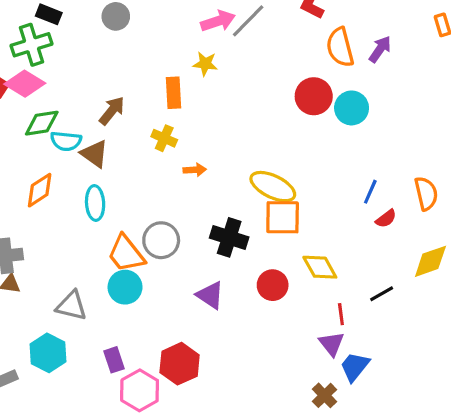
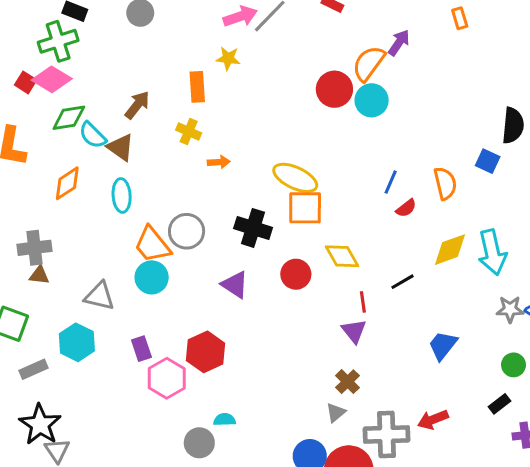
orange semicircle: (340, 47) -> (369, 63), moved, turned 51
cyan semicircle: (66, 141) -> (93, 135), turned 40
blue trapezoid: (355, 367) -> (443, 345), moved

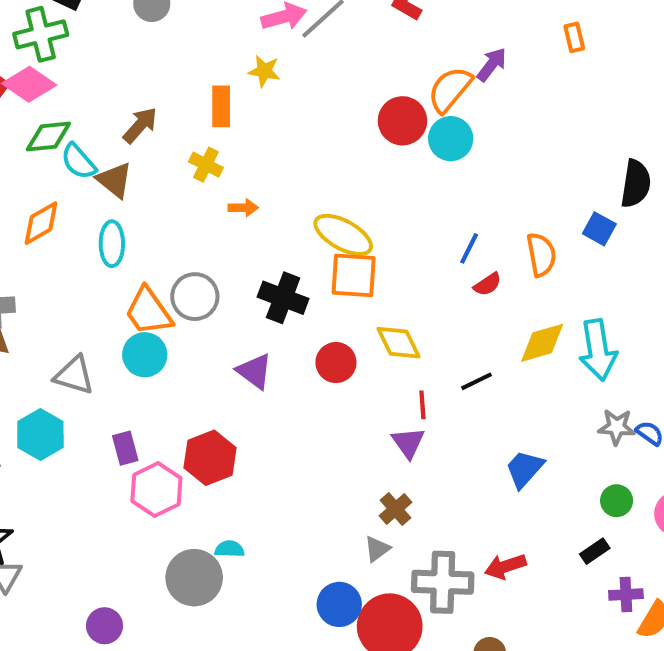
gray circle: (199, 443) -> (194, 578), size x1.4

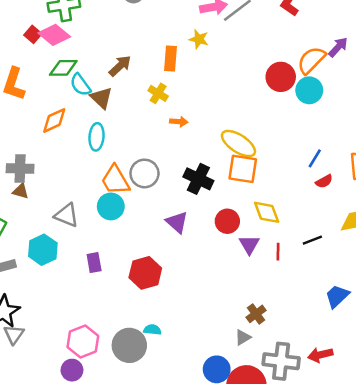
purple triangle: (408, 443) -> (249, 245), moved
pink hexagon: (156, 489) -> (83, 341), moved

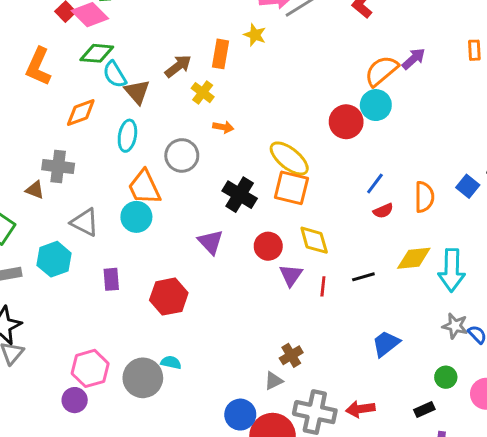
brown arrow: (120, 66) -> (178, 66), moved
red circle: (281, 77) -> (346, 122), moved
gray cross: (20, 169) -> (58, 166), moved
gray circle: (144, 173) -> (182, 155), moved

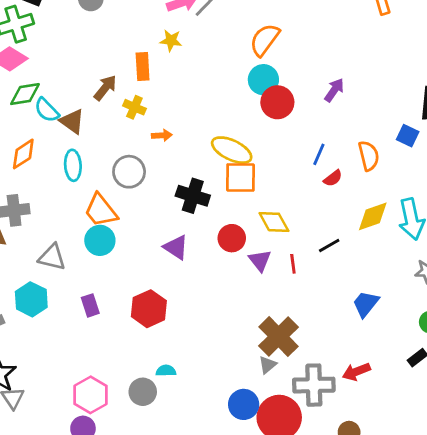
purple arrow: (414, 59) -> (334, 90), moved
orange semicircle: (381, 71) -> (265, 40), moved
cyan circle: (376, 105) -> (263, 80), moved
brown cross: (291, 355) -> (278, 337), size x1.8
gray circle: (143, 378) -> (143, 392), size x0.7

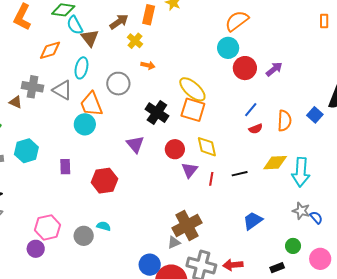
red circle: (277, 102) -> (245, 68), moved
gray triangle: (52, 257) -> (62, 90), moved

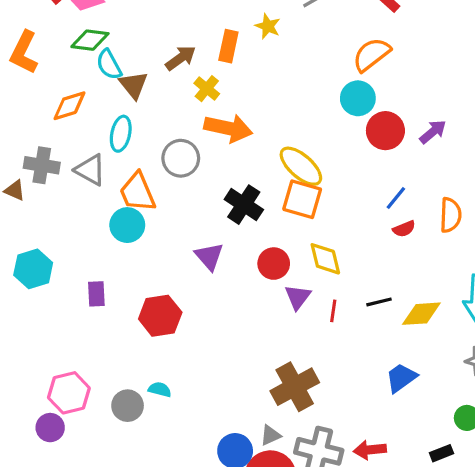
orange arrow: (148, 65) -> (228, 128), size x2.0
yellow diamond: (275, 163) -> (421, 314), moved
gray triangle: (174, 242) -> (270, 435), moved

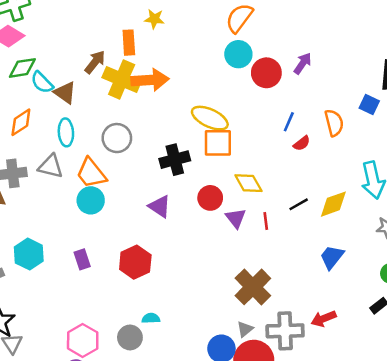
yellow cross: (207, 89) -> (122, 80), size x1.8
orange arrow: (228, 128) -> (150, 80), moved
black cross: (244, 205) -> (175, 160), turned -32

